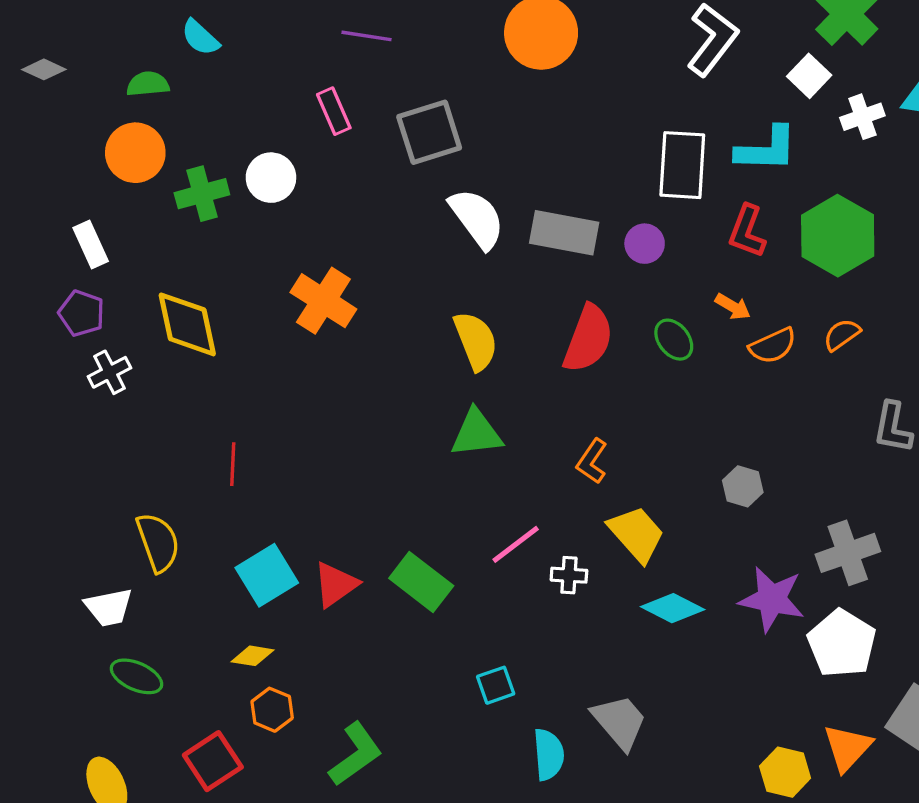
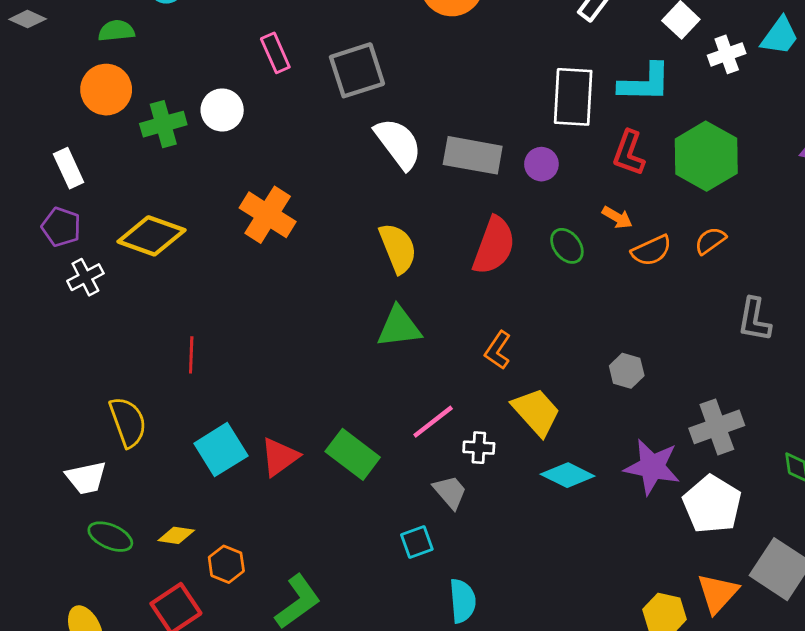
yellow diamond: (187, 324) -> (151, 236), turned -58
yellow diamond: (253, 656) -> (176, 535), moved
gray trapezoid: (619, 722) -> (450, 492), moved, size x0.7

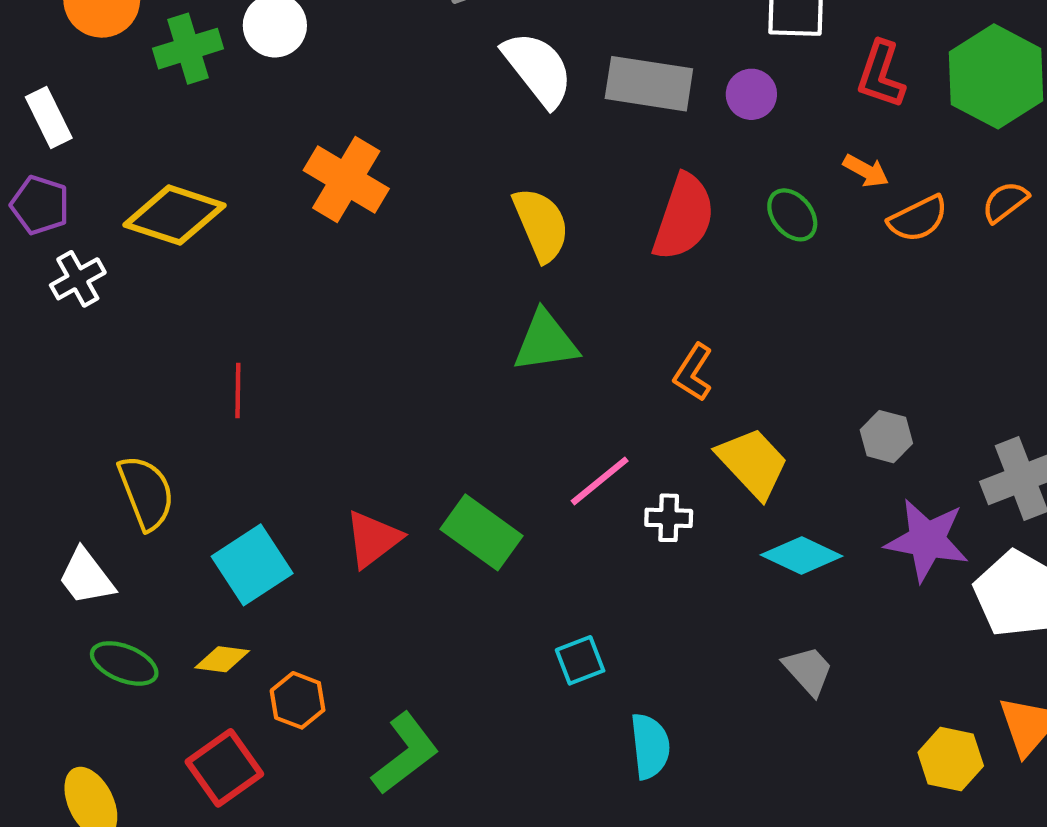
gray hexagon: (627, 371) -> (886, 437), moved
cyan square: (221, 450) -> (252, 565), moved
white trapezoid: (86, 478) -> (86, 577), turned 66
gray trapezoid: (450, 492) -> (808, 670), moved

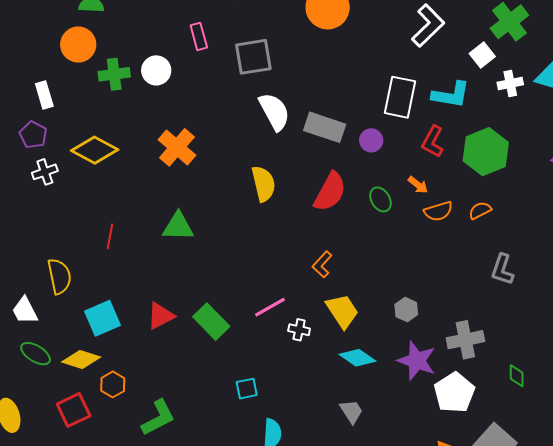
green triangle: (546, 341) -> (178, 226), moved
yellow diamond: (222, 659) -> (81, 359), size x1.5

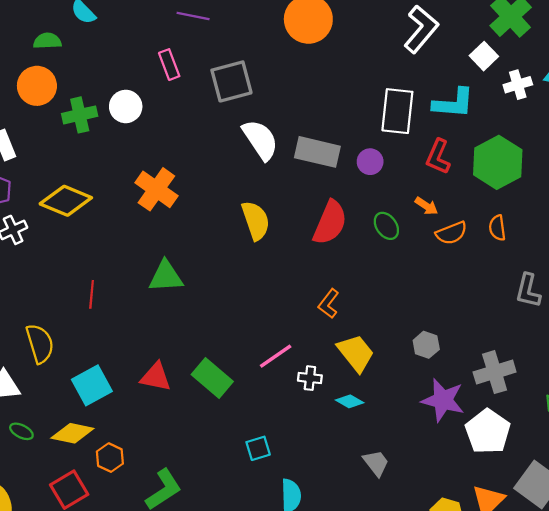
orange semicircle: (480, 210) -> (497, 228), turned -65
red triangle: (161, 316) -> (156, 377), turned 44
green ellipse: (36, 354) -> (21, 431), size x0.7
cyan diamond: (358, 358) -> (350, 401), moved, size x0.7

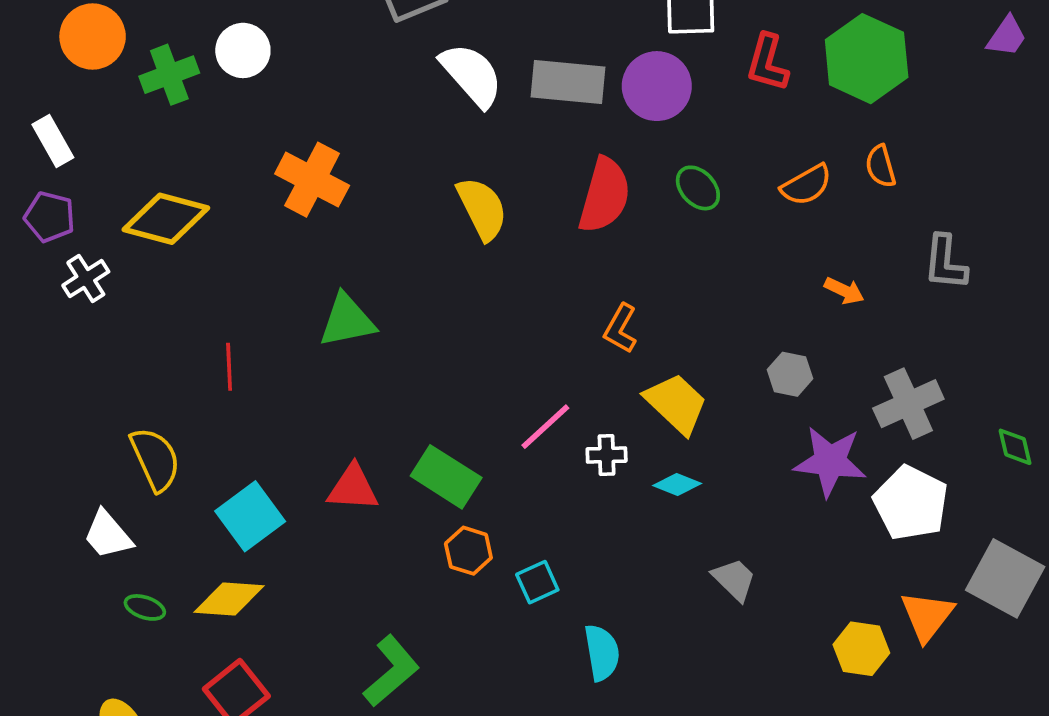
purple circle: (370, 162) -> (657, 86), size x1.6
orange arrow: (426, 206) -> (844, 291), moved
orange hexagon: (110, 458) -> (468, 551), moved

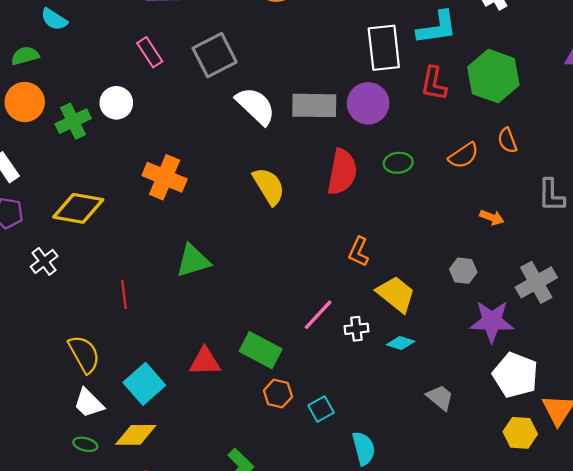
green ellipse: (698, 188) -> (398, 163), turned -48
white cross: (86, 278) -> (44, 261), moved
white pentagon: (911, 503) -> (515, 375), moved
white trapezoid: (108, 535) -> (89, 403), moved

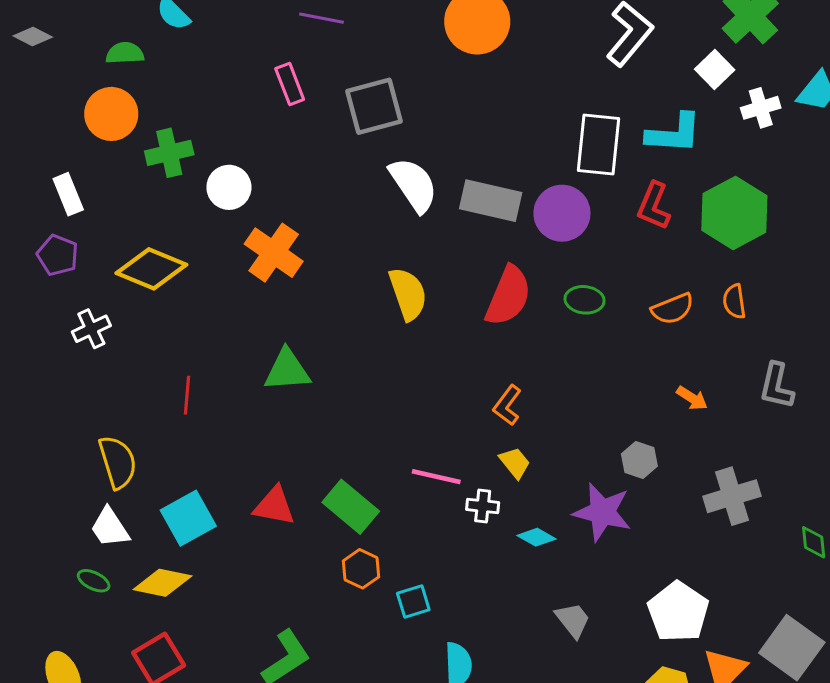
white circle: (116, 103) -> (229, 187), moved
yellow trapezoid: (396, 294) -> (515, 463), moved, size x0.6
pink line: (318, 315) -> (436, 477), turned 48
purple star: (492, 321) -> (602, 512), moved

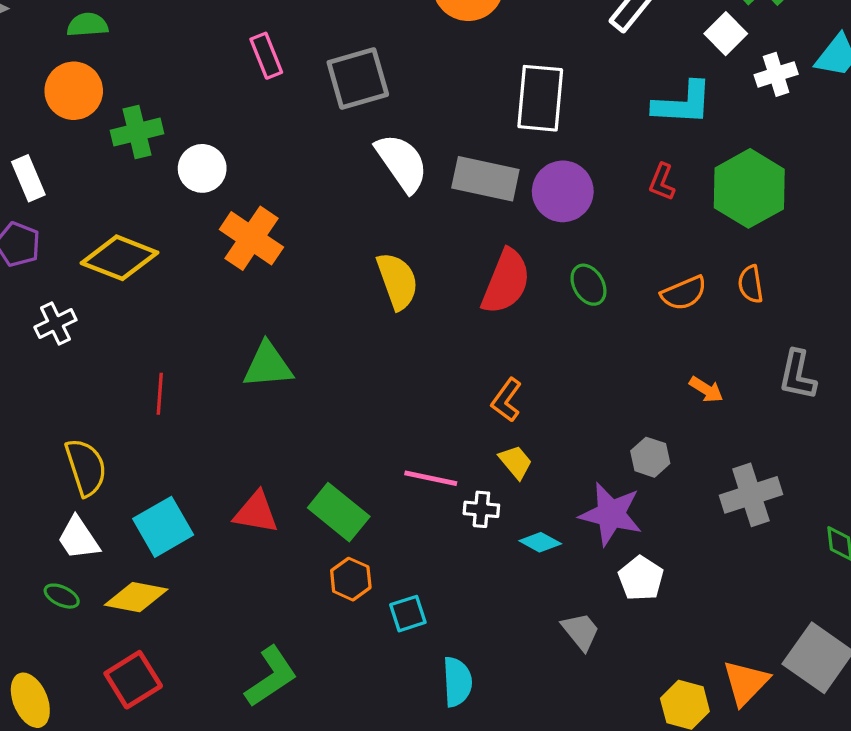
white rectangle: (598, 145) -> (540, 98), moved
red L-shape: (654, 206) -> (662, 182), size x0.7
green ellipse: (585, 300) -> (588, 285), turned 54
white pentagon: (678, 612) -> (641, 578), moved, size x0.7

